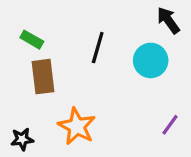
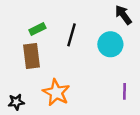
green rectangle: (32, 40) -> (37, 29), moved, turned -56
purple line: (170, 125) -> (125, 91), turned -35

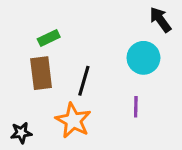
black line: (72, 35) -> (84, 81), moved
purple line: (125, 91) -> (136, 107), moved

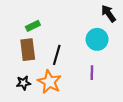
black star: (21, 133) -> (23, 83), moved

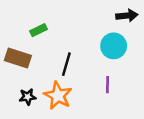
black arrow: (108, 13) -> (127, 16), turned 120
brown rectangle: (28, 50) -> (18, 58), moved, turned -65

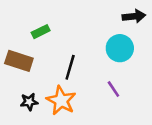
purple line: (108, 85) -> (113, 89), turned -35

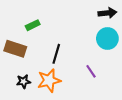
cyan circle: (120, 48) -> (107, 39), moved
orange star: (61, 101) -> (49, 80), turned 30

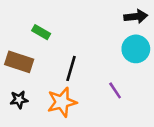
green rectangle: (33, 25) -> (41, 32), turned 56
black star: (23, 82) -> (19, 100), moved

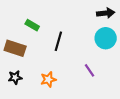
black line: (71, 68) -> (58, 41), moved
orange star: (62, 102) -> (48, 79), size x0.7

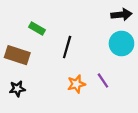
orange star: (48, 79) -> (76, 84), moved

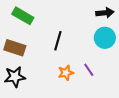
green rectangle: (37, 28) -> (23, 16), moved, size x1.5
black star: (17, 89) -> (15, 77), size x1.5

